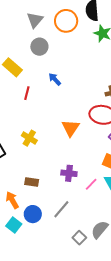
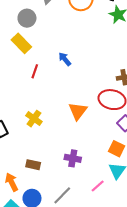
gray circle: (39, 47) -> (27, 18), moved
pink line: (91, 184) -> (98, 186), moved

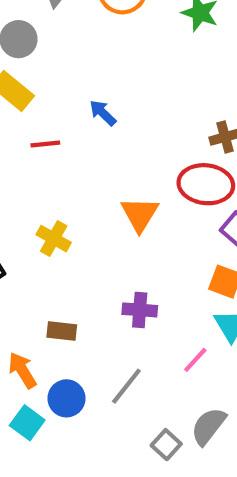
red line: (35, 71) -> (45, 144), turned 72

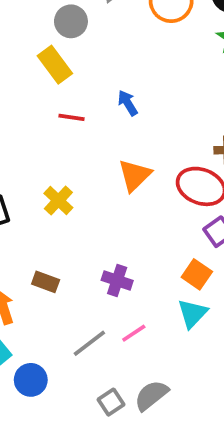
orange triangle: (140, 214) -> (135, 175), moved
pink line: (195, 360) -> (134, 333), moved
blue circle: (66, 398) -> (31, 380), moved

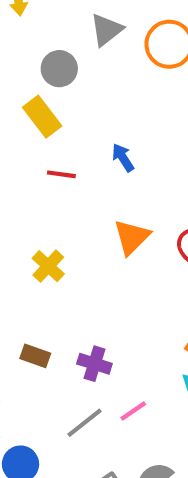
purple cross: (117, 280) -> (94, 364), moved

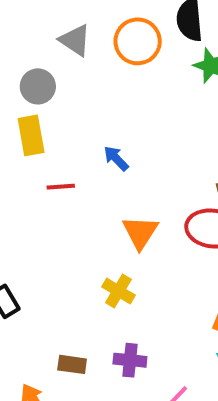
gray triangle: (107, 30) -> (75, 40), turned -36
yellow rectangle: (42, 117) -> (31, 135), turned 39
yellow cross: (48, 266) -> (118, 291), moved

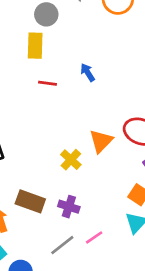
orange triangle: (140, 232) -> (101, 141), moved
brown rectangle: (72, 364) -> (30, 201), size x1.5

